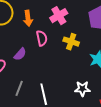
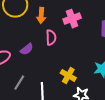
yellow cross: (71, 42) -> (68, 75), moved

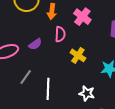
pink cross: (72, 19) -> (82, 17), turned -36
yellow cross: (68, 75) -> (78, 55), moved

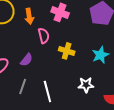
purple semicircle: (35, 44) -> (26, 60), moved

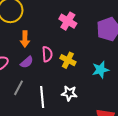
orange arrow: (29, 16) -> (25, 39), moved
pink semicircle: (44, 36) -> (47, 54), moved
white star: (86, 85) -> (69, 93), moved

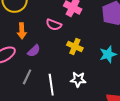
orange arrow: (25, 39) -> (22, 31), moved
pink semicircle: (47, 54) -> (54, 25), moved, turned 119

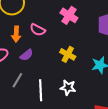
pink semicircle: (54, 25) -> (38, 30), moved

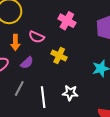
yellow cross: (68, 54) -> (59, 56), moved

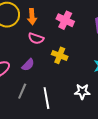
orange arrow: (15, 42) -> (32, 17), moved
white star: (70, 93) -> (82, 92), moved

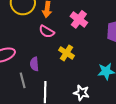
purple semicircle: (28, 65) -> (34, 64), moved, turned 120
gray line: (22, 91) -> (23, 80), turned -49

